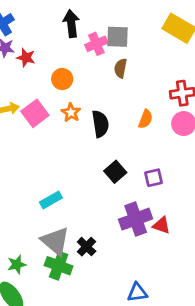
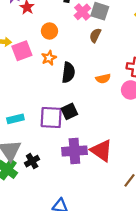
pink cross: (96, 44) -> (82, 12), turned -35
orange semicircle: (145, 119) -> (103, 79), turned 40
purple square: (154, 178) -> (51, 117), moved, size x1.6
red triangle: (161, 225) -> (101, 151), moved, size x1.6

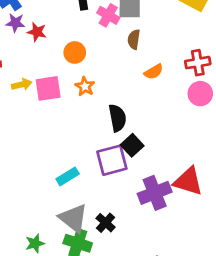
pink square: (22, 51) -> (48, 88), turned 30
black semicircle: (68, 72) -> (117, 118), moved
orange semicircle: (103, 79) -> (154, 72), moved

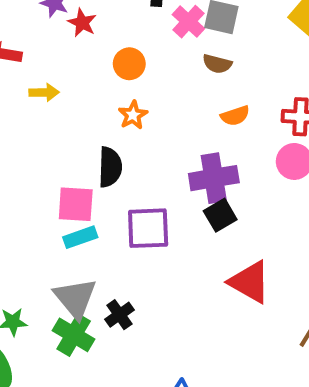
brown semicircle: (134, 39) -> (217, 64), turned -96
pink square: (48, 88) -> (76, 204), moved
black semicircle: (117, 118) -> (110, 167), moved
black square: (132, 145) -> (220, 215), moved
purple cross: (155, 193) -> (214, 178), moved

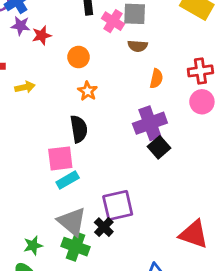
red star: (82, 23) -> (42, 35), turned -30
orange semicircle: (235, 116) -> (156, 79), turned -48
purple square: (148, 228) -> (118, 205), moved
red triangle: (250, 282) -> (194, 234), moved

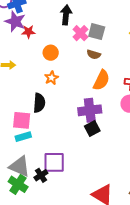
purple star: (20, 26) -> (15, 21), size x1.5
orange semicircle: (156, 79) -> (101, 80), size x1.5
gray triangle: (72, 222) -> (20, 166), turned -30

